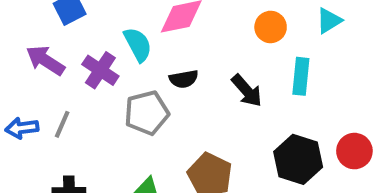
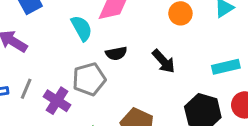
purple cross: (100, 70) -> (57, 101), moved
cyan rectangle: (301, 76) -> (226, 67), moved, turned 72

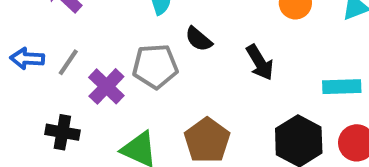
black semicircle: (116, 53) -> (199, 39), turned 40

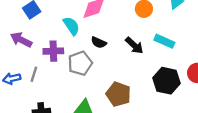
purple cross: (106, 86) -> (53, 51), moved, turned -30
cyan rectangle: (342, 87) -> (164, 41), moved, turned 42

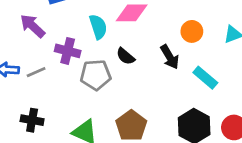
black arrow: (134, 45) -> (170, 57), moved
gray line: (34, 74) -> (36, 72), turned 32

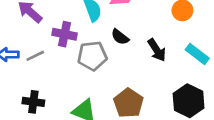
black arrow: (170, 57) -> (157, 50), moved

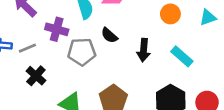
black arrow: (157, 50) -> (144, 50), turned 35
black cross: (33, 102) -> (36, 76), moved, turned 30

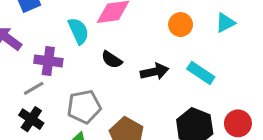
gray line: (27, 48) -> (34, 88), moved
black arrow: (144, 50) -> (155, 72), turned -100
gray pentagon: (82, 52) -> (84, 107), moved

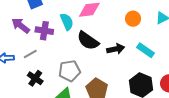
black semicircle: (112, 60) -> (88, 41), size x1.6
purple cross: (48, 61) -> (44, 31), moved
gray line: (34, 88) -> (30, 54), moved

